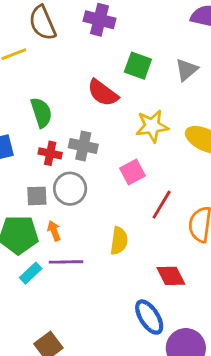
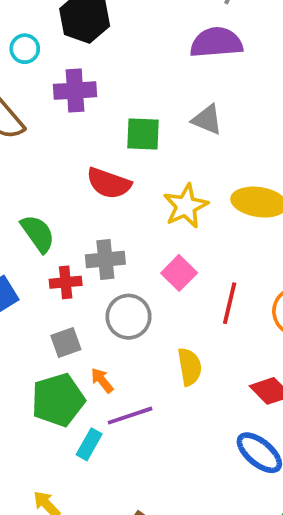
gray triangle: (187, 70) -> (207, 120), turned -40
gray circle: (70, 189) -> (128, 317), moved

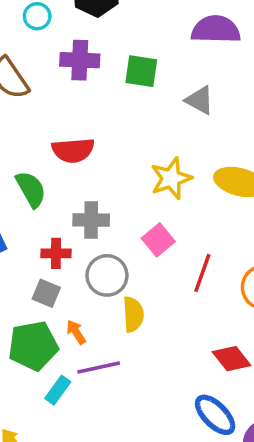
green square: (143, 134) -> (141, 71), moved
red semicircle: (109, 183) -> (73, 150), moved, turned -30
red cross: (66, 282) -> (56, 253), moved
gray square: (66, 342) -> (46, 293), turned 36
yellow semicircle: (190, 367) -> (133, 314), moved

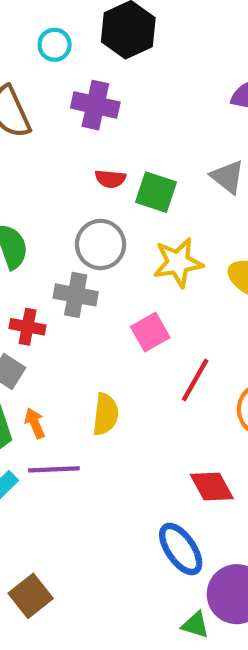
green square: (141, 71) -> (156, 192), moved
red semicircle: (73, 150) -> (110, 179), moved, size x0.6
gray circle: (107, 275) -> (101, 244), moved

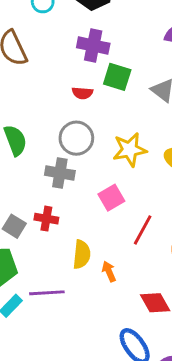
purple cross: (95, 105) -> (93, 45), moved
green square: (156, 192) -> (117, 77), moved
red cross: (28, 327) -> (46, 219), moved
orange arrow: (35, 423) -> (109, 271), moved

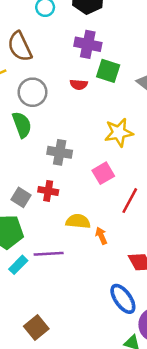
gray circle: (76, 138) -> (32, 92), moved
yellow semicircle: (82, 254) -> (78, 221), turned -90

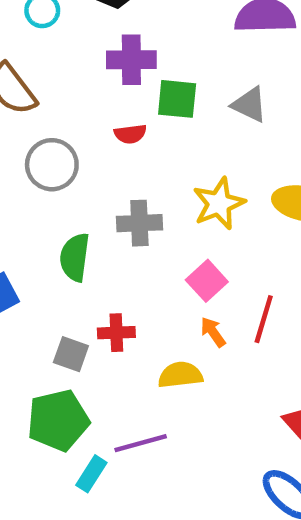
green semicircle: (22, 125) -> (75, 257), moved, turned -140
gray cross: (60, 152) -> (139, 223), moved
orange arrow: (101, 236) -> (213, 332), moved

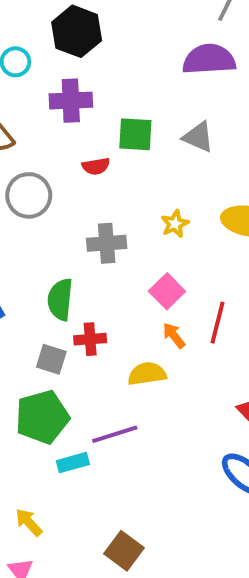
purple cross: (131, 60) -> (71, 101), moved
yellow star: (219, 204) -> (175, 224), size x0.6
green semicircle: (75, 257) -> (60, 299), moved
cyan rectangle: (91, 474) -> (73, 463), turned 44

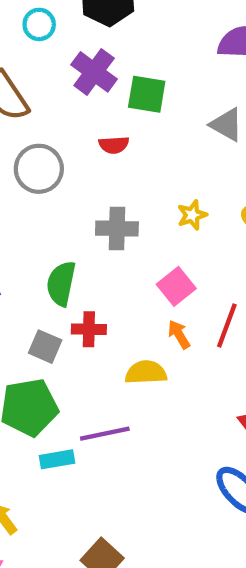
purple cross: (71, 101) -> (94, 72), turned 33
green square: (135, 134) -> (147, 94), moved

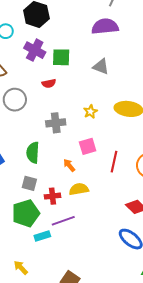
pink square: (176, 286) -> (88, 146), turned 30
red cross: (89, 329) -> (53, 196), moved
orange arrow: (179, 334) -> (69, 165), moved

